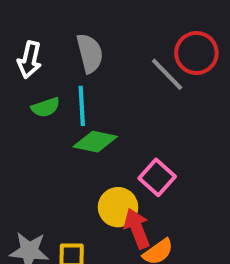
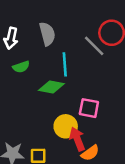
cyan line: (82, 106) -> (65, 64), moved
pink square: (157, 177) -> (89, 108), turned -30

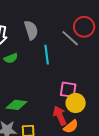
green diamond: (51, 87) -> (16, 105), moved
yellow circle: (66, 126) -> (76, 103), moved

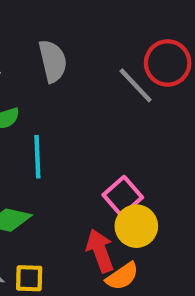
cyan line: (47, 55) -> (37, 157), moved
pink square: (68, 90) -> (123, 196), turned 36

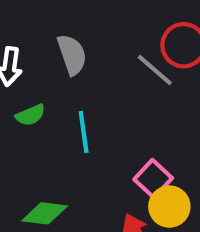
cyan line: (37, 157) -> (84, 132), moved

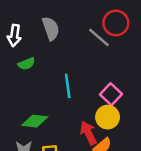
cyan line: (84, 132) -> (68, 86), moved
pink square: (153, 179) -> (111, 94), moved

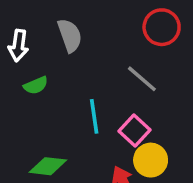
gray line: (99, 37) -> (142, 79), moved
pink square: (111, 94) -> (135, 131), moved

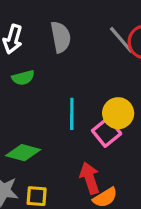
gray line: (142, 79) -> (121, 40), moved
yellow circle: (151, 160) -> (118, 113), moved

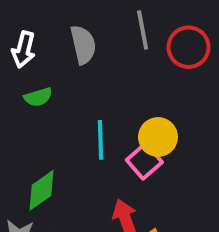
gray line: (121, 40) -> (143, 30), moved, turned 32
green diamond: (23, 153) -> (41, 190), turned -48

